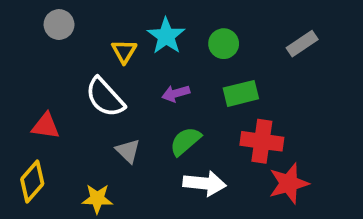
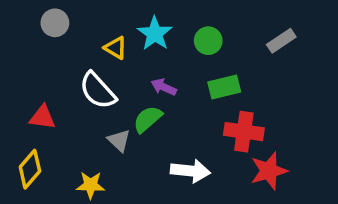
yellow triangle: (124, 51) -> (116, 48), turned -30
purple arrow: (176, 93) -> (164, 87), turned 40
green semicircle: (185, 141) -> (148, 119), moved

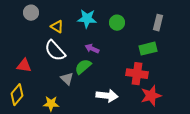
cyan star: (155, 34) -> (87, 19), turned -30
gray rectangle: (281, 41) -> (158, 23), turned -42
yellow triangle: (116, 48) -> (57, 27), moved
green rectangle: (224, 87) -> (148, 49), moved

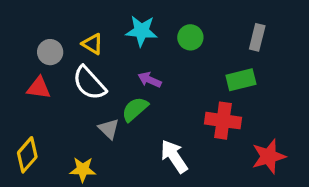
gray circle: (31, 13) -> (50, 52), moved
red triangle: (24, 66) -> (39, 88), moved
white arrow: (107, 96) -> (174, 156), turned -130
red star: (151, 96) -> (269, 156), moved

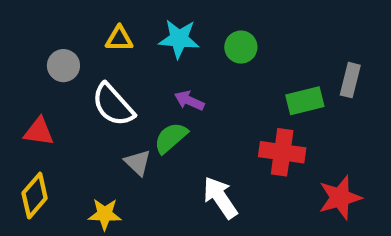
gray rectangle: (257, 37) -> (350, 80), moved
yellow triangle: (93, 44) -> (119, 39), moved, turned -30
red triangle: (39, 88) -> (39, 132), moved

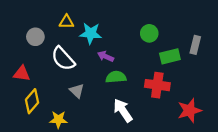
cyan star: (179, 39) -> (91, 33), moved
green circle: (241, 47) -> (149, 33), moved
green semicircle: (171, 138) -> (116, 77), moved, turned 36
yellow diamond: (35, 196) -> (32, 101), moved

